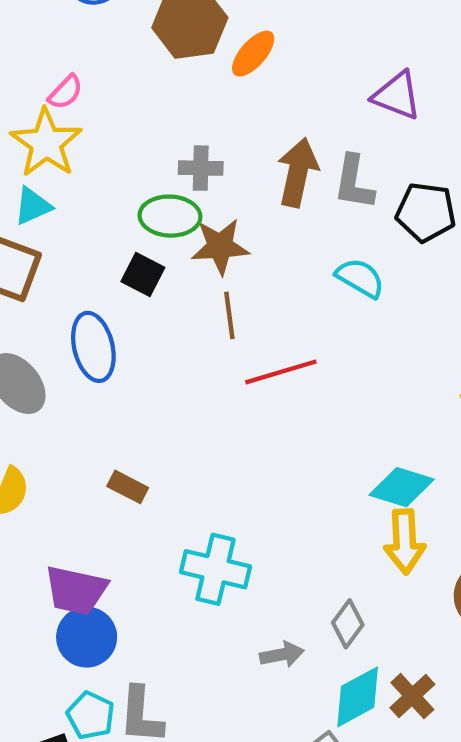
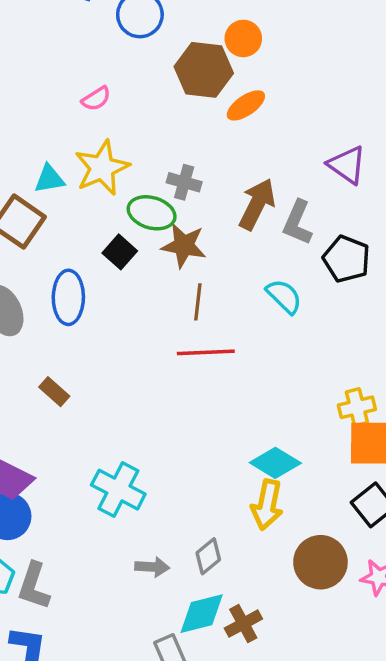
yellow star: (46, 143) -> (102, 168), moved
brown line: (229, 315) -> (198, 302), moved
brown rectangle: (128, 487) -> (54, 392), moved

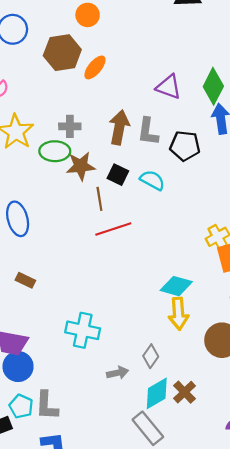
orange circle: (243, 38) -> (88, 15), moved
black square: (120, 252) -> (118, 175), moved

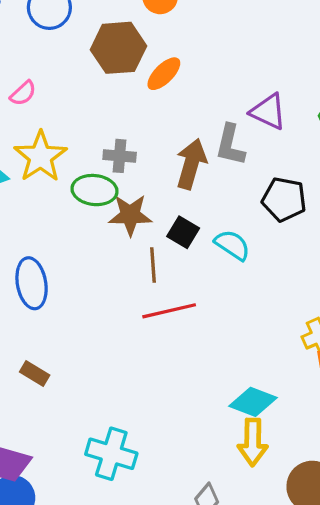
gray L-shape: (148, 132) -> (230, 145), moved

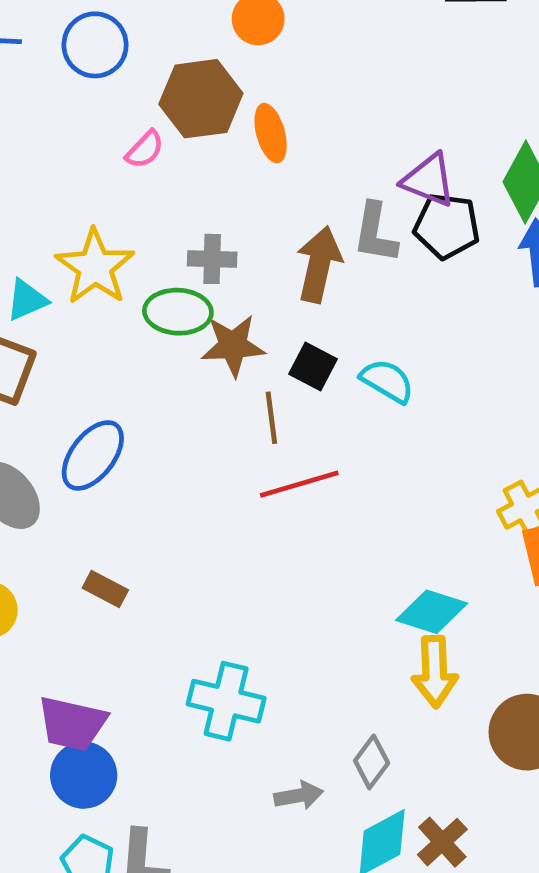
orange ellipse: (164, 74) -> (271, 133), turned -57
pink semicircle: (23, 93) -> (145, 149), moved
black pentagon: (284, 199) -> (447, 226), moved
blue ellipse: (32, 283) -> (93, 455), turned 51

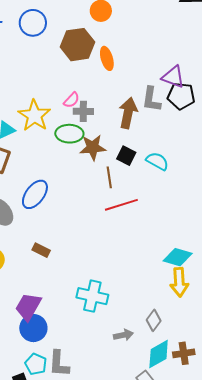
pink semicircle: (145, 149) -> (72, 100), moved
purple trapezoid: (72, 724) -> (28, 307), turned 108
brown cross: (442, 842) -> (184, 353), turned 35

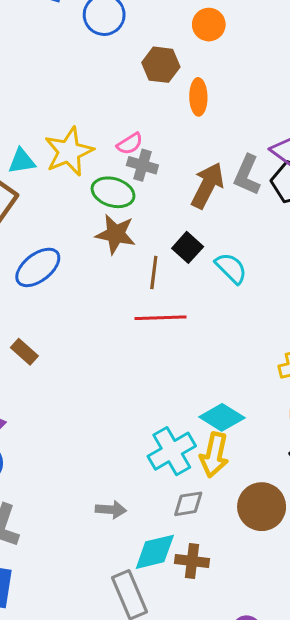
brown hexagon: (77, 45) -> (161, 65), size x0.7
brown star: (93, 147) -> (116, 234), moved
cyan cross: (92, 296) -> (172, 451), moved, turned 32
gray diamond: (154, 320) -> (188, 504), moved, turned 30

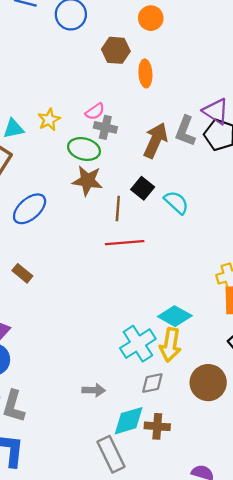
yellow star: (69, 152) -> (49, 120), size x0.6

